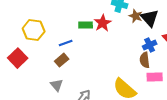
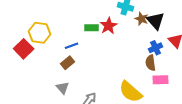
red square: (18, 58) -> (24, 49), moved

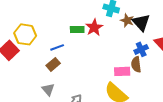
pink rectangle: (161, 80) -> (122, 71), moved

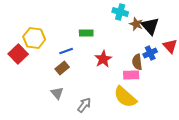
red star: (94, 27) -> (103, 59), moved
brown semicircle: (136, 64) -> (137, 62), moved

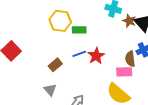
yellow hexagon: (34, 38) -> (60, 21), moved
blue line: (66, 51) -> (79, 54), moved

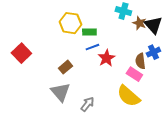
blue line: (79, 54) -> (92, 47), moved
pink rectangle: (124, 72) -> (134, 74), turned 35
gray triangle: (50, 90) -> (60, 92), size x1.5

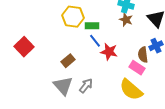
brown star: (139, 23) -> (126, 20), moved
blue line: (92, 47) -> (95, 41), turned 72
red star: (106, 58) -> (109, 52), turned -30
gray arrow: (87, 104) -> (86, 86), moved

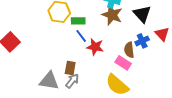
brown star: (126, 20) -> (112, 15), size x1.5
brown rectangle: (68, 61) -> (70, 68), moved, turned -40
gray triangle: (63, 86) -> (49, 81), turned -40

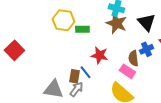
blue line: (81, 36) -> (85, 72), moved

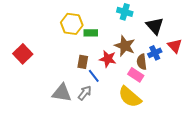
brown star: (116, 23) -> (125, 46), moved
brown rectangle: (74, 76) -> (83, 62), moved

